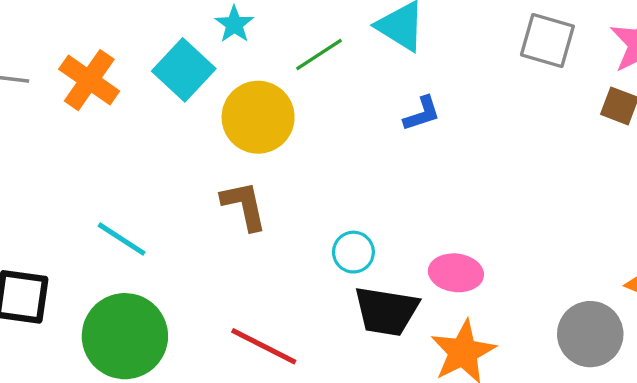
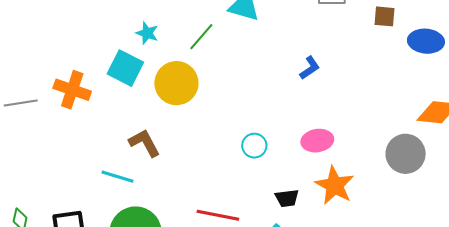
blue L-shape: (422, 114) -> (310, 68), moved
brown L-shape: (244, 206) -> (145, 143), moved
black trapezoid: (386, 311) -> (287, 198), moved, size x0.6

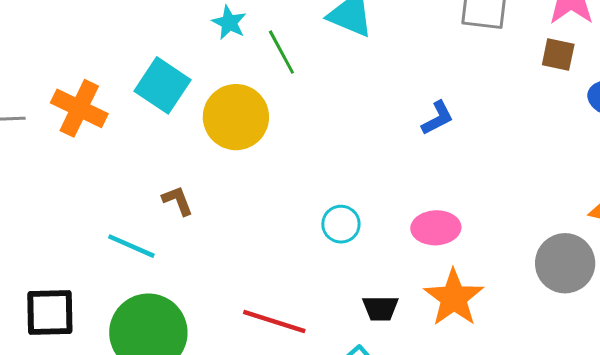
cyan star: (147, 33) -> (229, 23), moved
green line: (201, 37) -> (281, 52), turned -76
brown L-shape: (145, 143) -> (178, 201), size x0.7

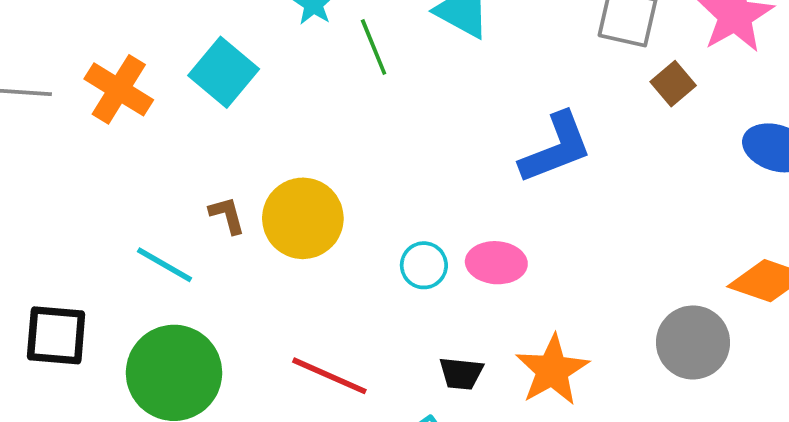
brown square: (558, 55) -> (673, 84), moved, turned 32
yellow circle: (236, 117) -> (303, 218), moved
blue L-shape: (437, 118) -> (556, 148), size x1.8
pink ellipse: (436, 228) -> (496, 263), moved

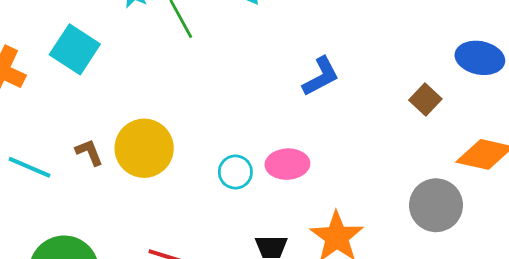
brown square: (673, 84) -> (425, 100), moved
blue L-shape: (556, 148) -> (321, 76), size x0.7
cyan line: (165, 265) -> (29, 167), moved

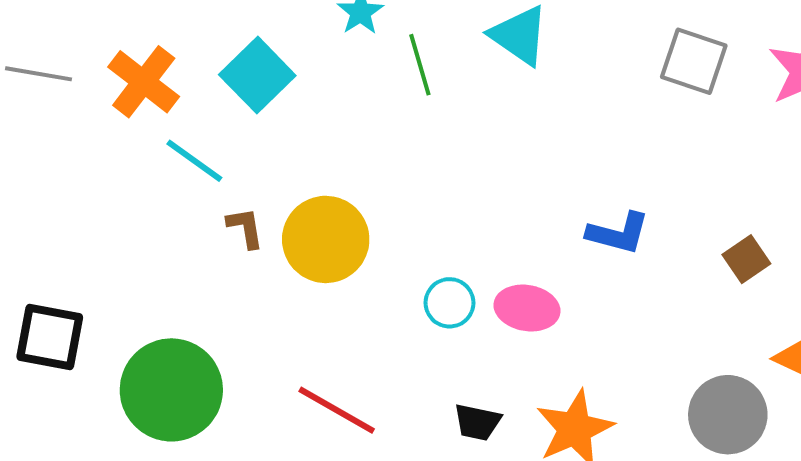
blue L-shape: (321, 76) -> (618, 233), moved, turned 30
cyan line: (29, 167) -> (194, 161), moved

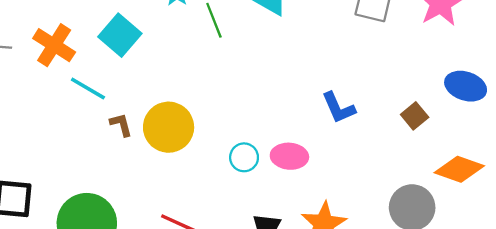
blue L-shape: (618, 233) -> (338, 108), turned 57

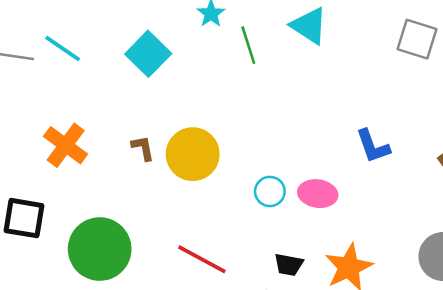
orange cross: (54, 45) -> (66, 145), moved
cyan line: (88, 88) -> (63, 49), moved

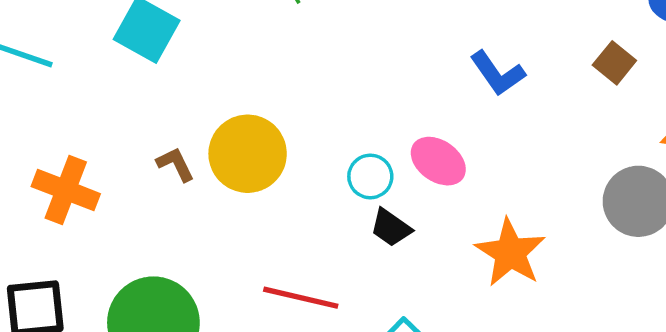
pink ellipse: (318, 194) -> (438, 161), turned 42
black trapezoid: (289, 265) -> (391, 228), moved, turned 40

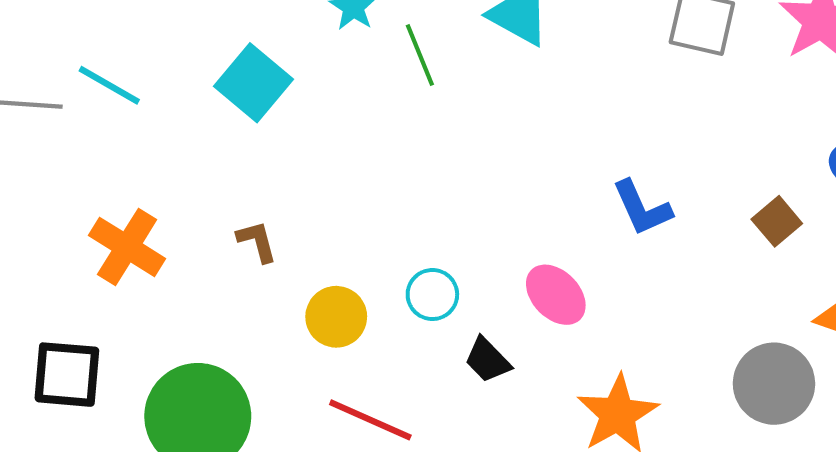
yellow circle: (248, 154) -> (336, 317), moved, size x0.7
cyan circle: (370, 176) -> (432, 295), moved

